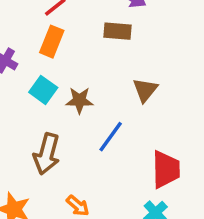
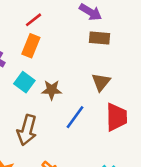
brown rectangle: (117, 31) -> (100, 38), moved
red trapezoid: (166, 169) -> (116, 117), moved

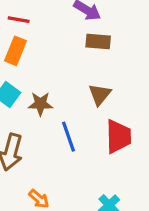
red line: (33, 20) -> (19, 20), turned 48
blue line: (75, 117) -> (68, 137), turned -55

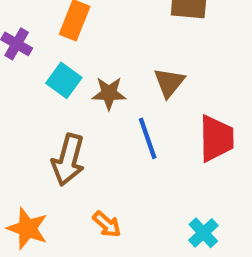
brown triangle: (100, 94) -> (169, 83), moved

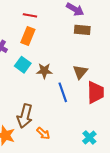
brown triangle: (169, 83) -> (80, 72), moved
brown arrow: (68, 160) -> (25, 116), moved

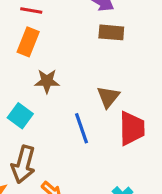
cyan square: (23, 65) -> (20, 116), moved
brown star: (44, 71) -> (47, 81), moved

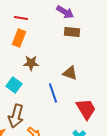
brown triangle: (108, 97) -> (70, 73), turned -49
red trapezoid: (132, 128) -> (86, 109), moved, turned -30

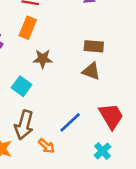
brown rectangle: (72, 32) -> (94, 46), moved
blue line: (53, 93) -> (70, 122), moved, turned 66

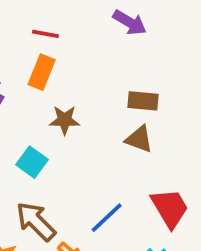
brown arrow: (24, 125) -> (36, 221), turned 120

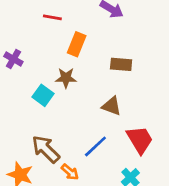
orange rectangle: (42, 72) -> (77, 44), moved
brown triangle: (139, 139) -> (112, 106), moved
cyan square: (32, 162) -> (43, 95), moved

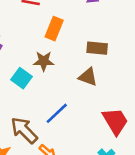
brown triangle: (112, 106) -> (88, 77), moved
blue line: (95, 146) -> (57, 113), moved

